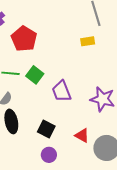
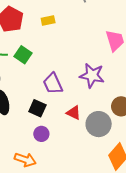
yellow rectangle: (88, 41) -> (48, 21), moved
purple trapezoid: (62, 91) -> (53, 84), moved

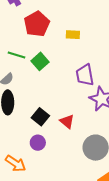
purple trapezoid: (53, 84) -> (85, 75), moved
red triangle: (74, 113) -> (67, 121), moved

